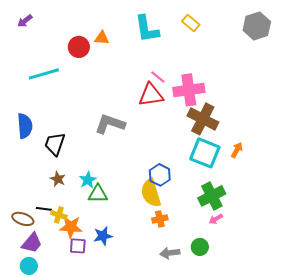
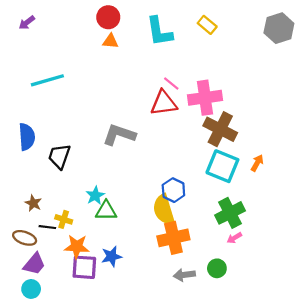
red circle: (79, 47) -> (108, 17), moved
brown star: (58, 179) -> (33, 203), moved
yellow cross: (59, 215) -> (64, 219), moved
orange cross: (160, 219) -> (173, 238), size x1.8
purple square: (78, 246) -> (84, 267), size x1.4

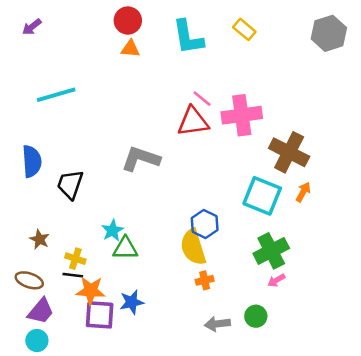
brown cross: (220, 129) -> (289, 152), moved
black line: (47, 227) -> (73, 275), moved
orange cross: (173, 238) -> (205, 280), size x0.5

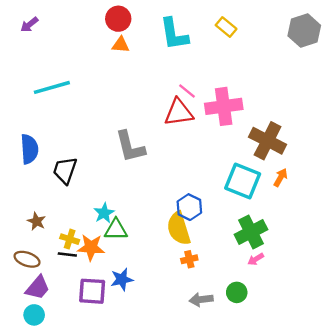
gray L-shape: (141, 159) -> (130, 147), turned -123
orange star: (91, 291) -> (91, 247), moved

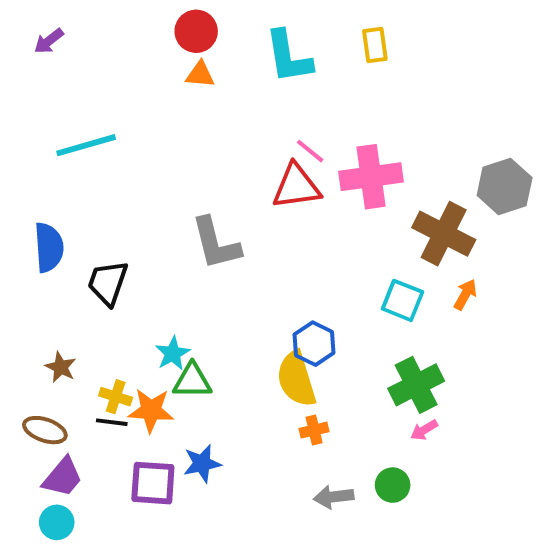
yellow rectangle: (226, 27) -> (375, 45), turned 42
gray hexagon: (304, 31) -> (505, 186), moved
cyan square: (243, 181) -> (402, 300), size x0.7

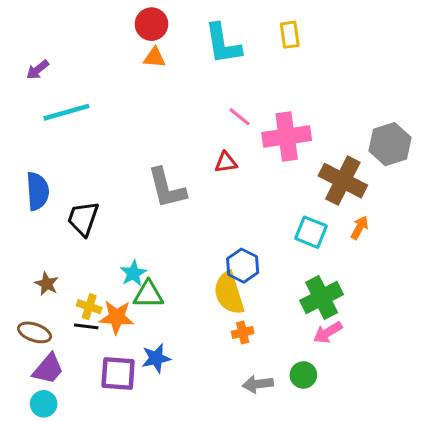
purple arrow: (49, 41) -> (38, 70), moved
red triangle: (296, 186) -> (226, 162), moved, size x0.6
pink arrow: (424, 430) -> (328, 332), size x1.4

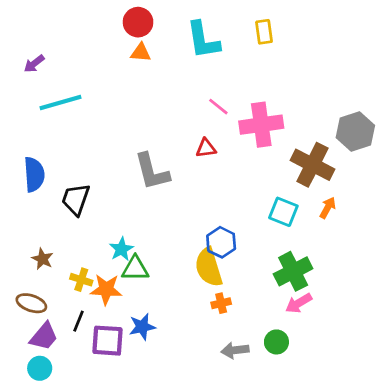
black line: (86, 326) -> (78, 321), moved, turned -75

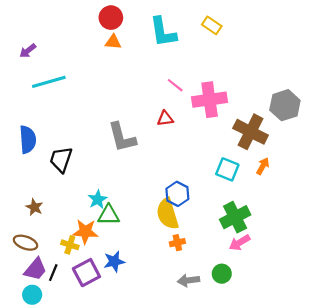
yellow rectangle: (264, 32) -> (212, 25), turned -48
yellow cross: (81, 280) -> (70, 245), moved
black line: (78, 321) -> (53, 273), moved
purple square: (108, 341) -> (86, 273), turned -32

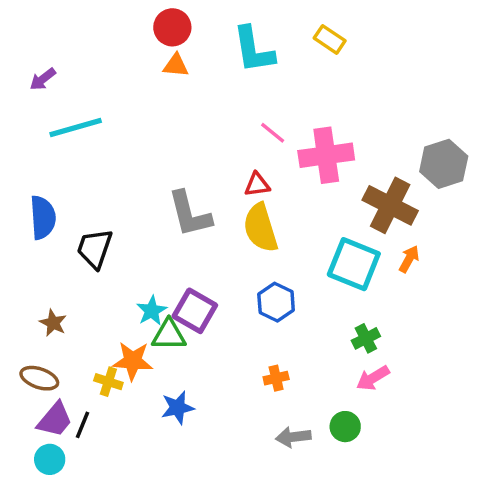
cyan square: (227, 169) -> (354, 264), size x1.4
yellow semicircle: (167, 214) -> (261, 228), moved
green cross: (235, 217) -> (366, 338), size x0.6
purple square: (86, 273) -> (195, 311), moved, turned -32

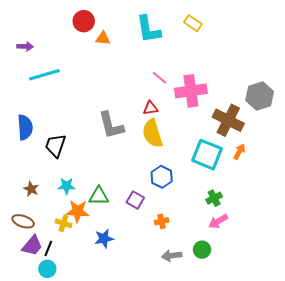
red circle: (172, 27) -> (84, 21), moved
purple arrow: (43, 79) -> (25, 46), turned -140
cyan star: (152, 311) -> (67, 186), moved, turned 30
purple square: (195, 311) -> (135, 200), moved, size x0.7
cyan circle: (50, 459) -> (47, 269), moved

